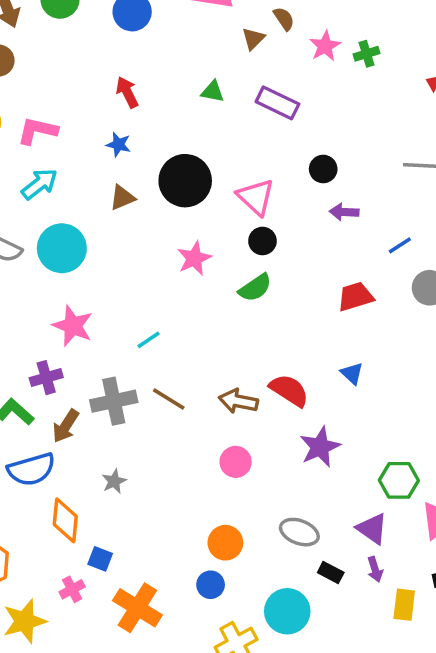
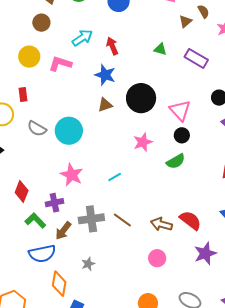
blue star: (118, 144) -> (105, 75), size x1.5
cyan arrow: (39, 184) -> (82, 38), moved
cyan line: (149, 340) -> (115, 177), moved

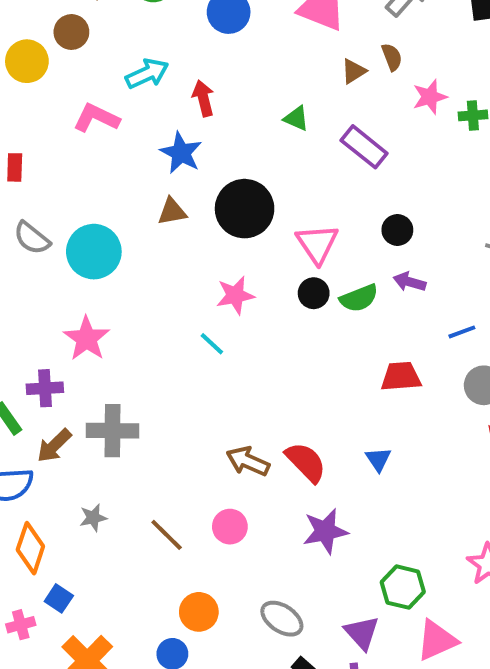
yellow circle: (29, 57) -> (27, 61), moved
green semicircle: (176, 161) -> (359, 298), moved
cyan line: (115, 177) -> (212, 344), moved, turned 64
brown line: (122, 220) -> (167, 535), moved

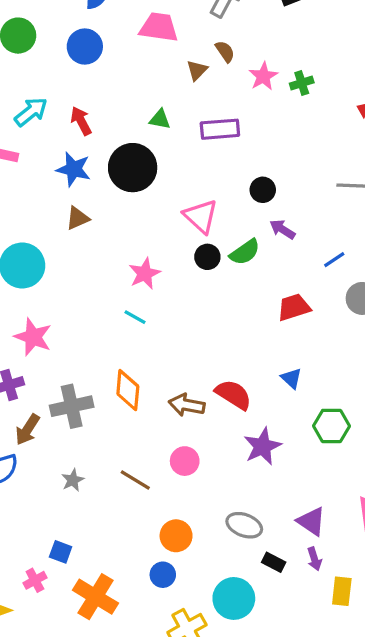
purple rectangle: (364, 147) -> (220, 129), turned -30
black circle: (245, 209) -> (133, 168), moved
purple arrow: (409, 282) -> (282, 229), turned 30
orange diamond: (30, 548) -> (128, 390), moved
green hexagon: (403, 587) -> (331, 426), moved

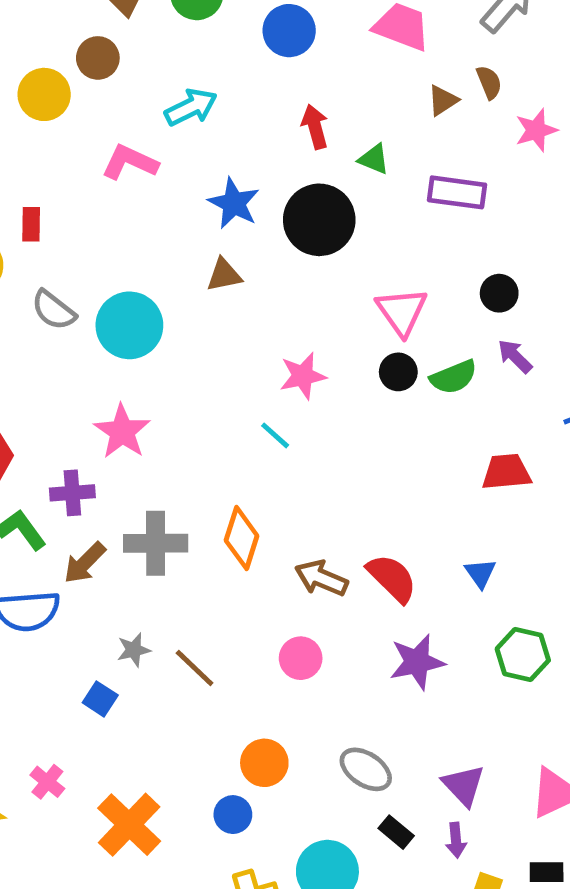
red arrow: (81, 121) -> (315, 127), moved
brown line: (135, 480) -> (195, 668), moved
blue square: (61, 552) -> (100, 699), moved
pink cross: (35, 580) -> (47, 782), turned -35

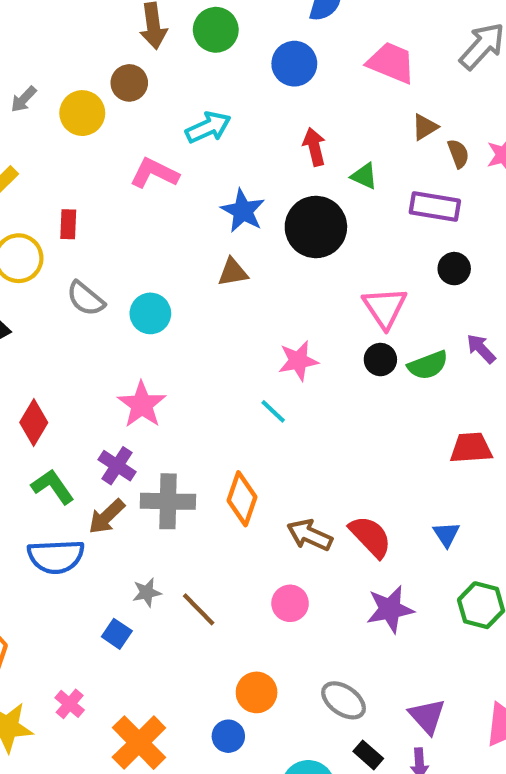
brown semicircle: (489, 82) -> (458, 154), moved
black circle: (499, 293) -> (454, 269), moved
cyan circle: (129, 325) -> (150, 313), size x0.7
purple cross: (72, 493) -> (117, 466), moved, turned 36

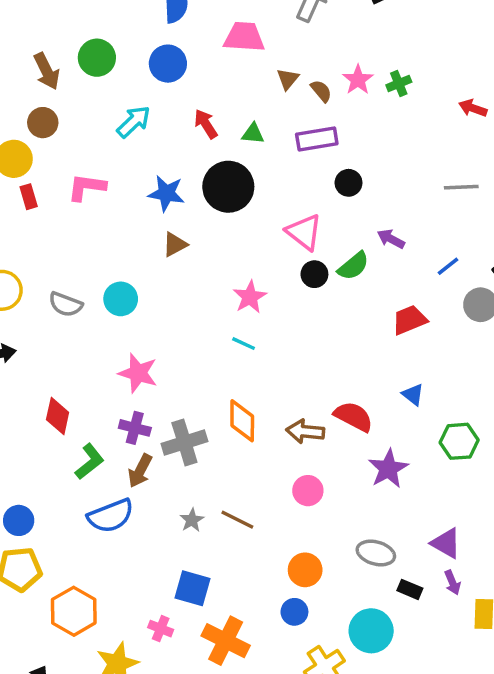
cyan arrow: (208, 127) -> (134, 122), moved
red rectangle: (68, 224) -> (29, 197), moved
green L-shape: (53, 487) -> (90, 462), turned 105
blue square: (117, 634) -> (193, 588), moved, size x1.5

